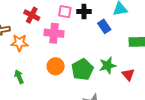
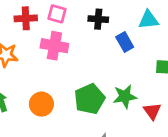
pink square: (65, 12) -> (57, 14), moved
red cross: (32, 15) -> (26, 18), turned -35
orange circle: (56, 66) -> (41, 104), moved

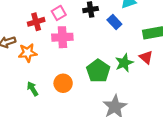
pink square: (57, 14) -> (59, 13), turned -32
red triangle: (152, 111) -> (146, 57), moved

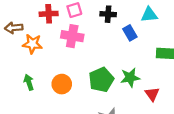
red triangle: (146, 57) -> (152, 94), moved

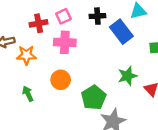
blue rectangle: (130, 33) -> (121, 32), size x1.5
green pentagon: (101, 80) -> (94, 98), moved
orange circle: (62, 84) -> (61, 80), moved

